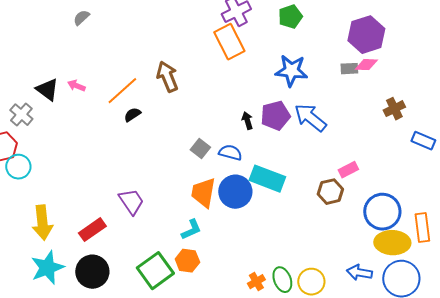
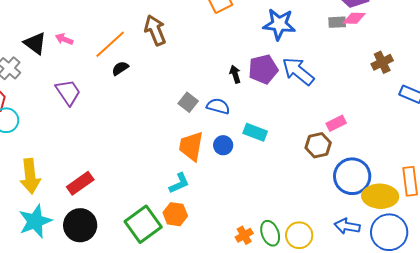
cyan rectangle: (267, 179) -> (255, 132), size x0.7
blue circle: (235, 192) -> (223, 145), size x0.6
purple trapezoid: (131, 202) -> (68, 92), moved
blue circle: (382, 212) -> (352, 176), moved

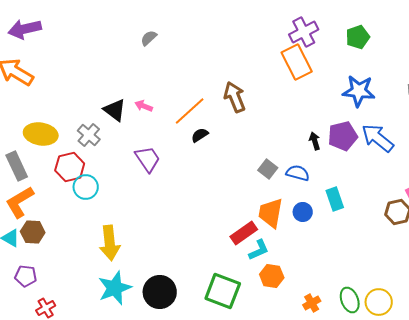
cyan rectangle: (255, 132) -> (335, 199), turned 50
red rectangle: (80, 183) -> (244, 233), moved
orange hexagon: (175, 214) -> (272, 276), moved
green square: (143, 224) -> (223, 291), turned -33
orange cross: (244, 235) -> (312, 303), moved

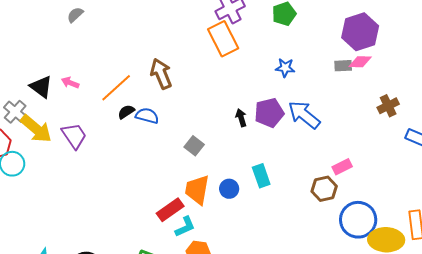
blue star: (359, 91) -> (285, 68), size x0.6
blue semicircle: (298, 173) -> (147, 116), moved
yellow arrow: (110, 243) -> (36, 129), moved, turned -44

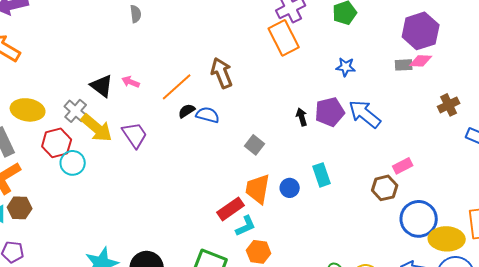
gray semicircle: (75, 15) -> (136, 14), turned 126

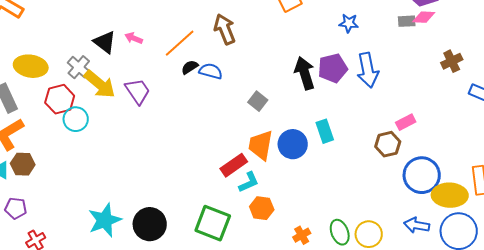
blue arrow: (365, 114) -> (368, 70), turned -140
black arrow: (302, 117) -> (305, 73), size x1.8
blue circle: (290, 188) -> (293, 144), size x1.5

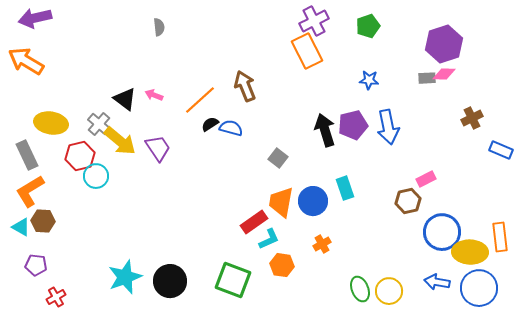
orange cross: (302, 235) -> (322, 244), moved

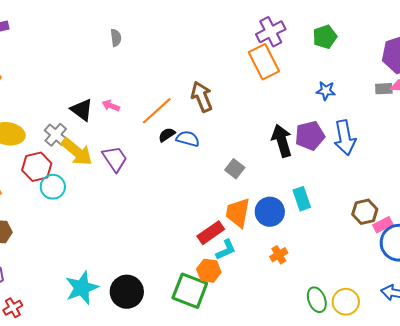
pink rectangle: (426, 179) -> (383, 225), moved
orange hexagon: (282, 265) -> (209, 271), moved

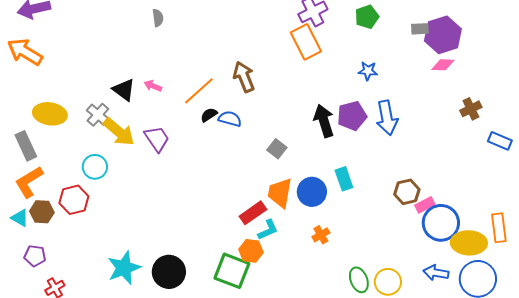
gray rectangle: (384, 89) -> (420, 29), moved
red hexagon: (37, 167) -> (74, 200), moved

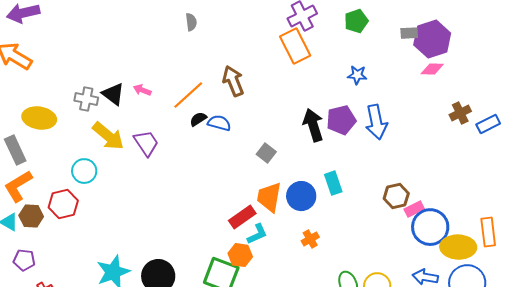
gray semicircle: (158, 18) -> (191, 22), moved
gray cross: (98, 115) -> (86, 99), moved, turned -30
blue rectangle: (500, 141) -> (488, 124), moved, turned -50

